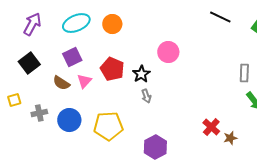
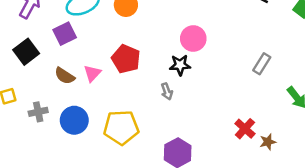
purple square: (72, 57) -> (65, 34), moved
gray rectangle: (244, 73) -> (262, 64), moved, turned 30
black star: (141, 74) -> (180, 65), moved, turned 30

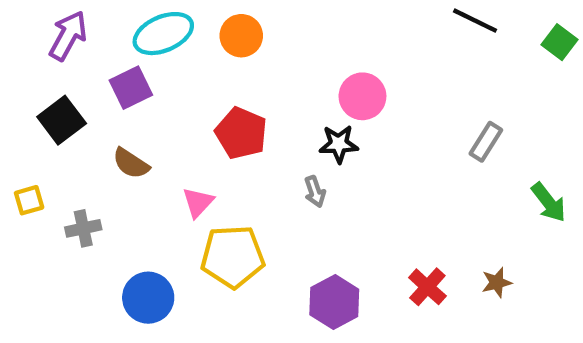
pink triangle: (92, 73) -> (198, 202), moved
blue circle: (74, 120) -> (148, 298), moved
red cross: (245, 129) -> (427, 287), moved

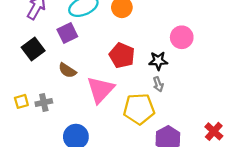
black star: (339, 144) -> (158, 61), moved
yellow square: (29, 200) -> (21, 101), moved
pink triangle: (198, 202) -> (100, 90), size x1.8
yellow pentagon: (233, 257) -> (139, 109), moved

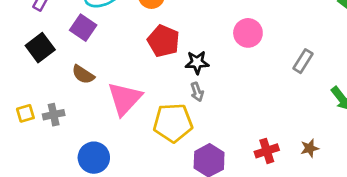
purple square: (67, 33) -> (83, 28), turned -30
pink circle: (182, 37) -> (248, 33), moved
red pentagon: (122, 55) -> (164, 41), moved
red cross: (214, 131) -> (267, 151), turned 30

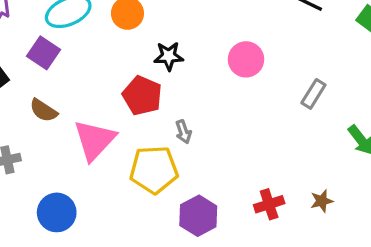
red pentagon: (164, 41) -> (142, 96), moved
black star: (197, 62) -> (169, 56), moved

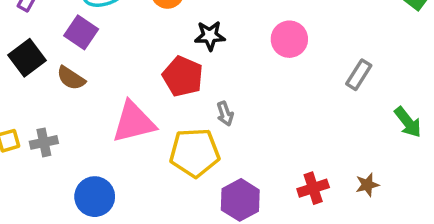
brown semicircle: (44, 110) -> (71, 78), moved
pink triangle: (95, 140) -> (134, 122), turned 33

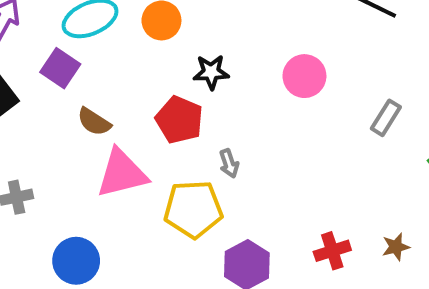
brown semicircle: (71, 78) -> (94, 122), moved

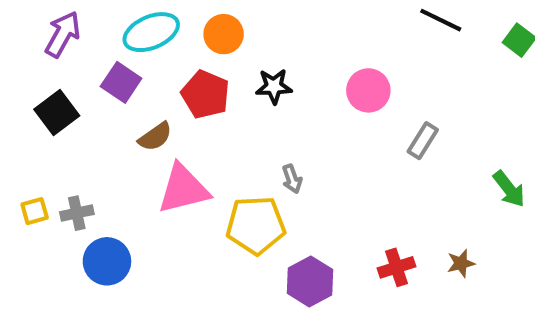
gray rectangle: (386, 118) -> (423, 141), moved
red pentagon: (179, 120) -> (205, 94), moved
brown semicircle: (94, 122) -> (155, 137), turned -68
blue circle: (76, 261) -> (107, 261), moved

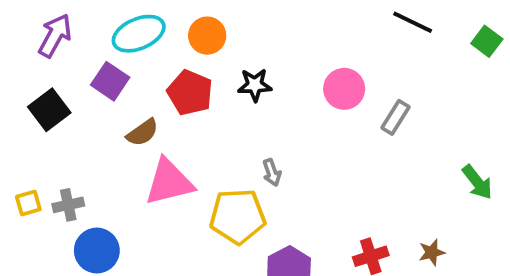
gray rectangle: (423, 141) -> (395, 117), moved

